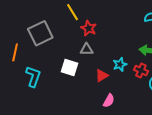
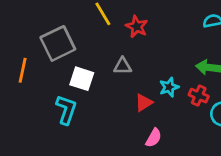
red star: (89, 28) -> (137, 27), moved
white square: (69, 67) -> (82, 79), moved
cyan L-shape: (33, 77) -> (66, 110), moved

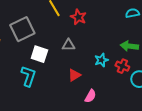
red triangle: (144, 103) -> (74, 75), moved

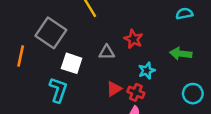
red star: (78, 17) -> (133, 39), moved
gray square: (22, 29) -> (51, 33), turned -30
red cross: (122, 66) -> (136, 92), moved

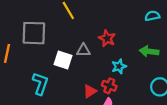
gray square: (51, 33) -> (34, 33), turned -32
white square: (72, 63) -> (63, 60), moved
red triangle: (114, 89) -> (90, 91), moved

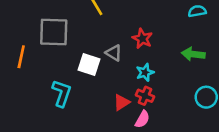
gray triangle: (83, 50) -> (114, 53), turned 32
cyan star: (119, 66) -> (145, 72), moved

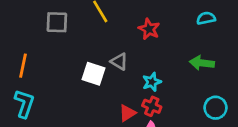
gray square: (54, 32) -> (57, 22), moved, size x0.7
red star: (142, 39) -> (149, 29), moved
cyan L-shape: (62, 93) -> (24, 104), moved

